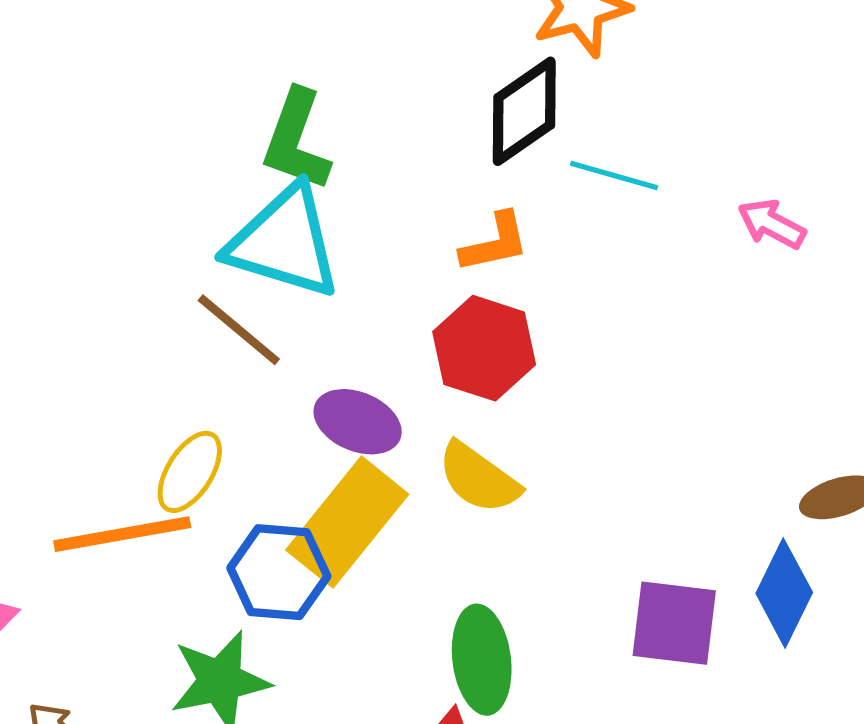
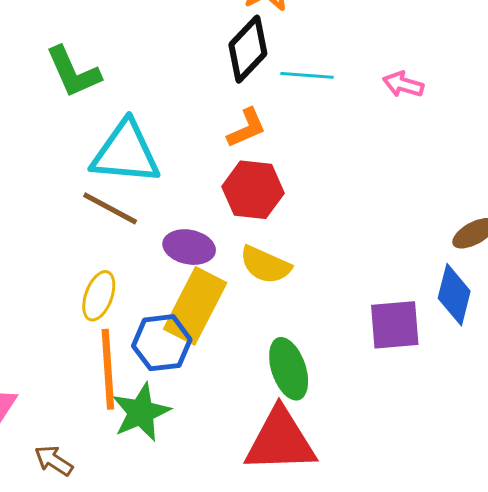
green L-shape: (296, 140) -> (73, 72), moved, turned -32
orange line: (122, 534) -> (108, 369), moved, turned -72

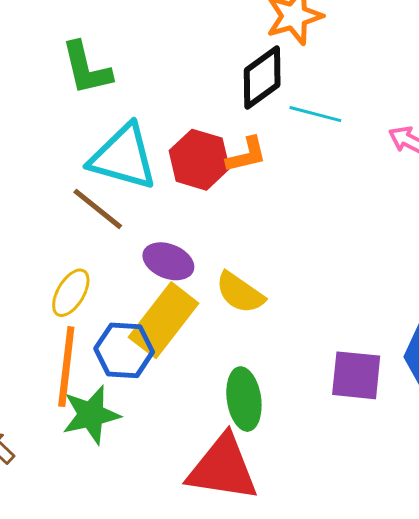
red hexagon: (253, 190) -> (199, 160), moved

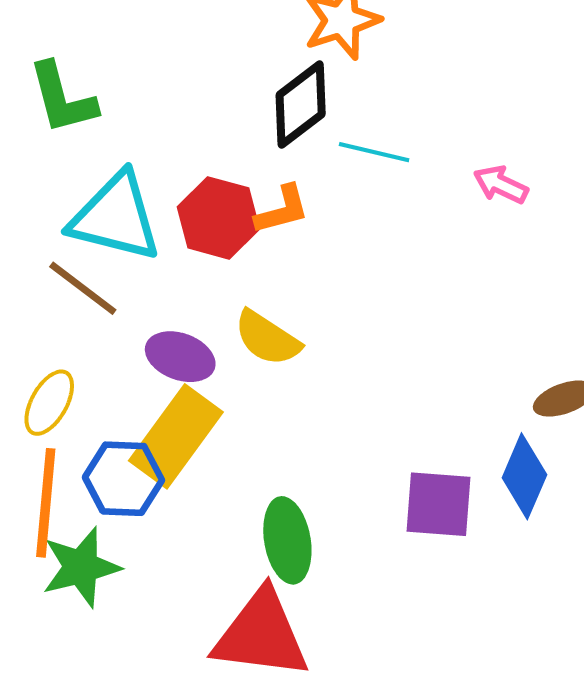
yellow semicircle: (240, 293) -> (267, 338), moved

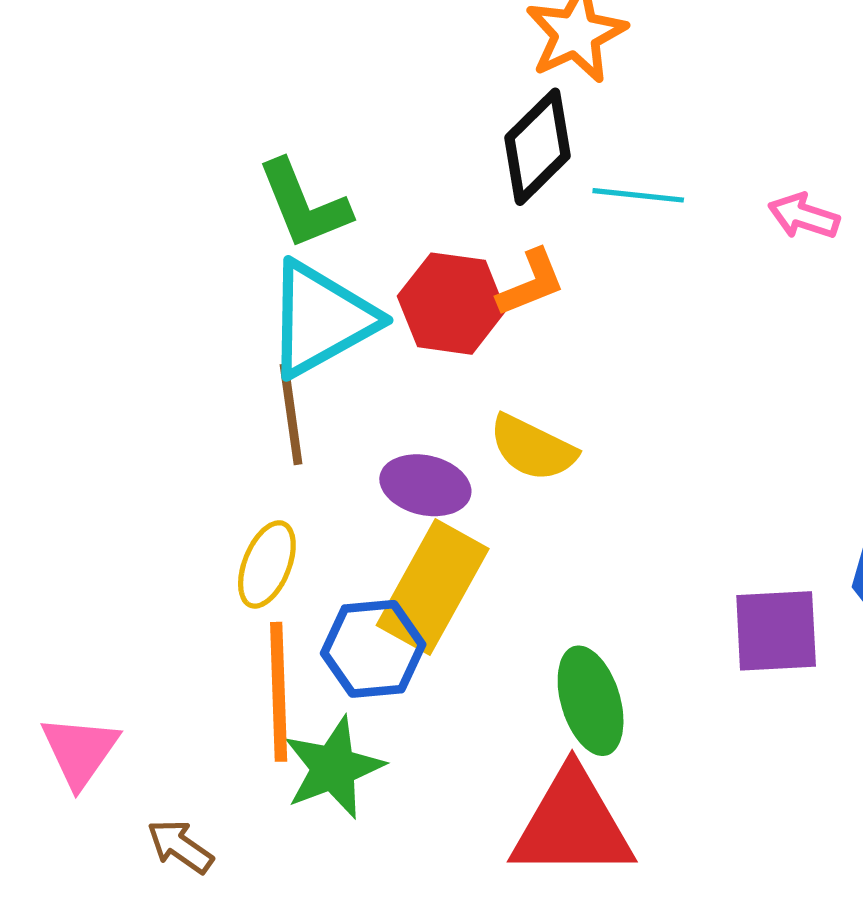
green L-shape: (62, 98) -> (304, 204), moved
cyan triangle: (115, 217) -> (321, 319), turned -36
brown line: (83, 288) -> (291, 414), turned 52

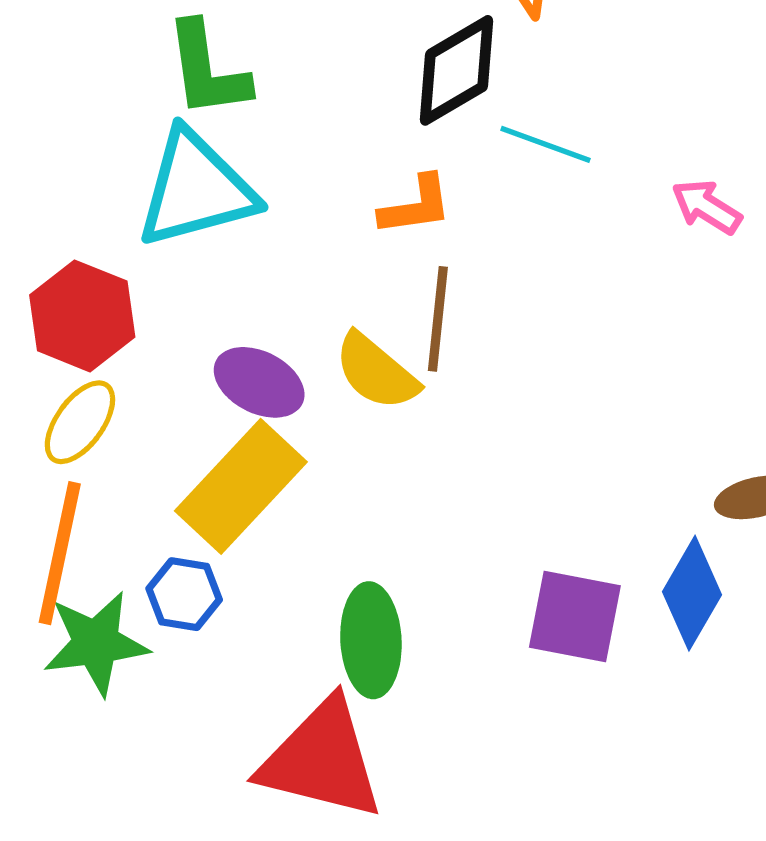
red hexagon: (451, 304) -> (82, 316), moved
brown line: (291, 414) -> (438, 319), moved
blue hexagon: (373, 649) -> (184, 594), moved, size x0.7

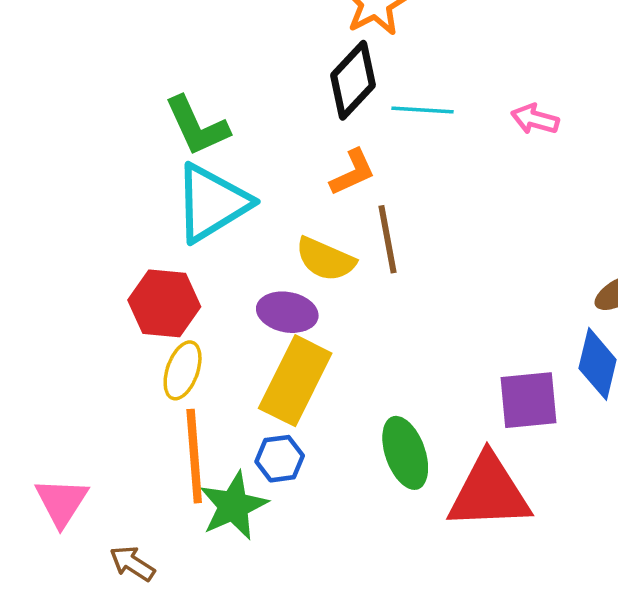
yellow semicircle: (376, 372) -> (325, 259), moved
red triangle: (322, 760) -> (489, 492), moved

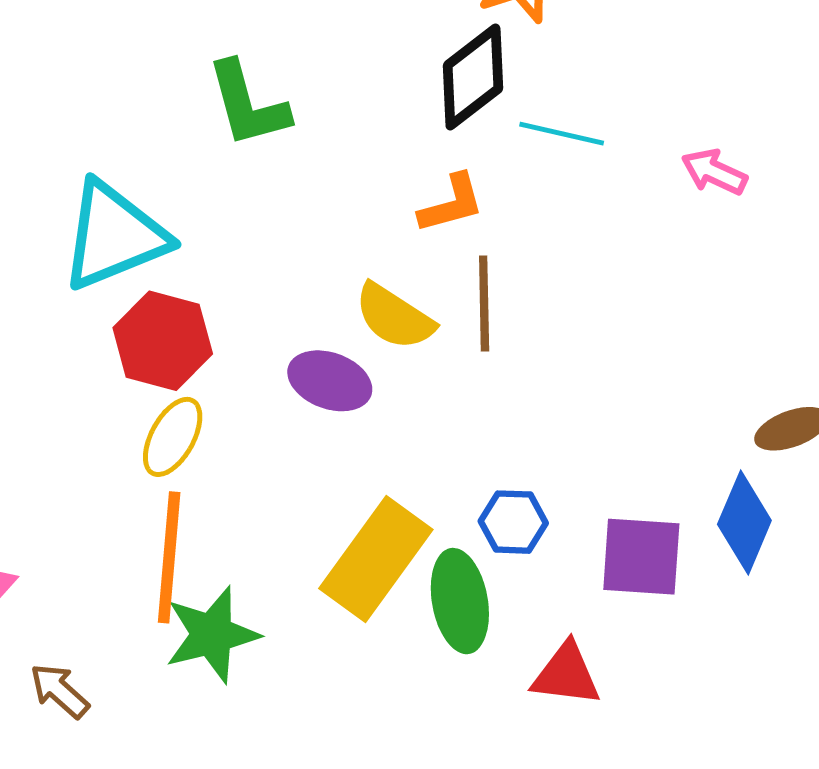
cyan triangle: (212, 203) -> (114, 236), moved
yellow rectangle: (295, 381) -> (376, 559), moved
blue hexagon: (280, 459) -> (513, 522), moved
red triangle: (489, 492) -> (566, 674), size x0.6

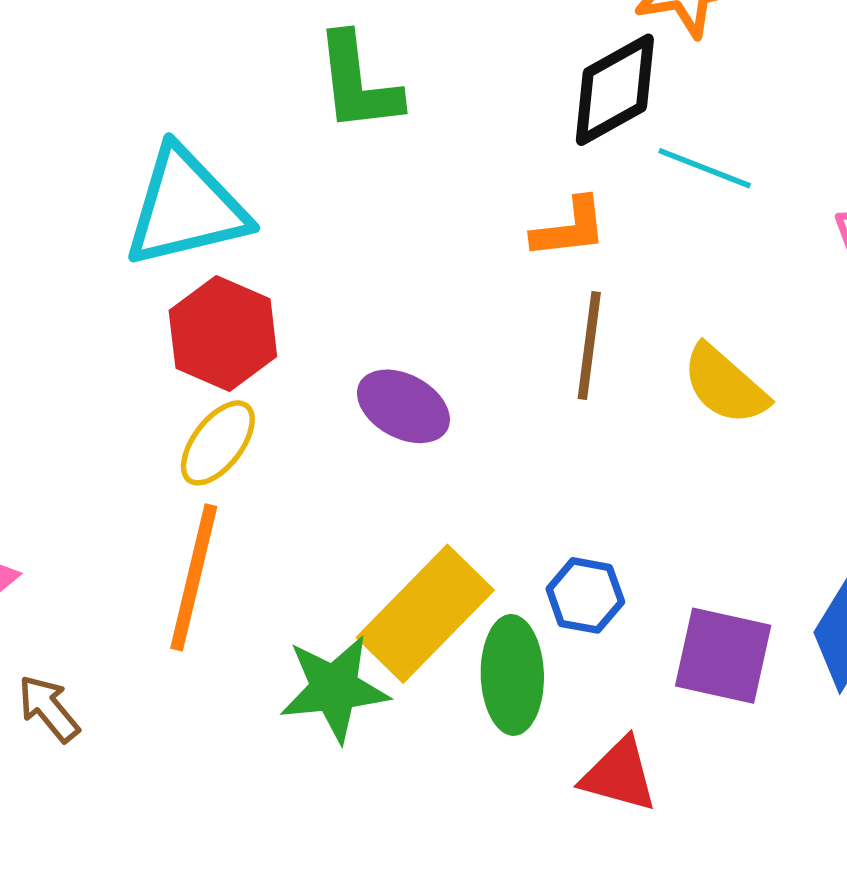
yellow semicircle: (394, 317) -> (725, 385), moved
green star: (212, 635) -> (334, 688), moved

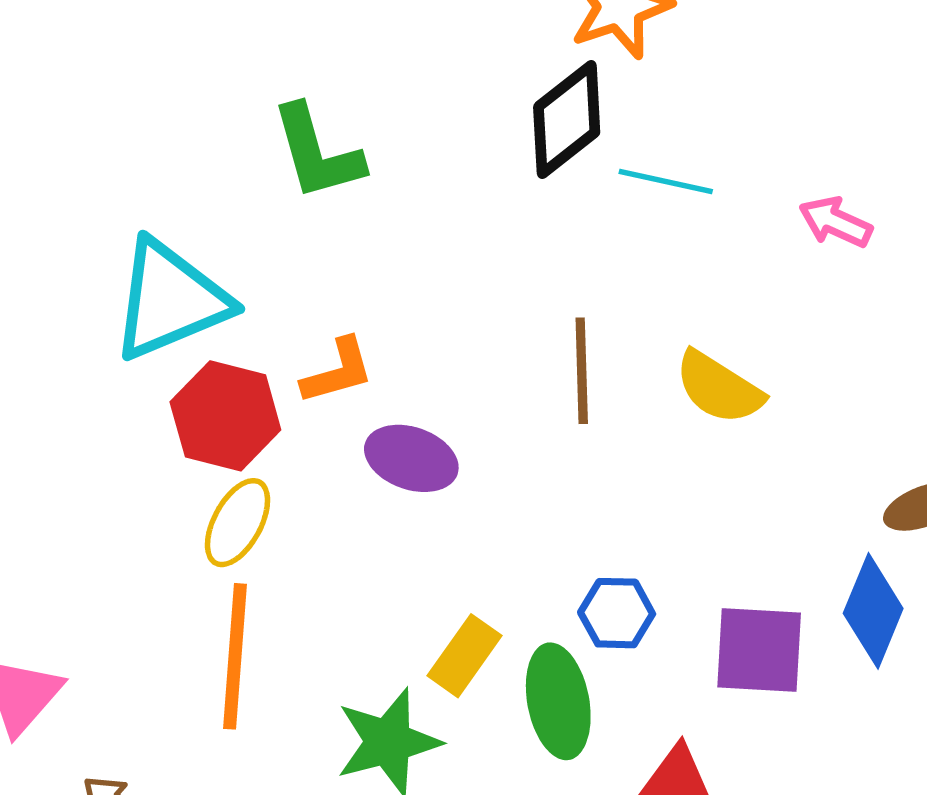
orange L-shape: (569, 228) -> (338, 371), moved
yellow rectangle: (425, 614) -> (465, 656), size x0.6

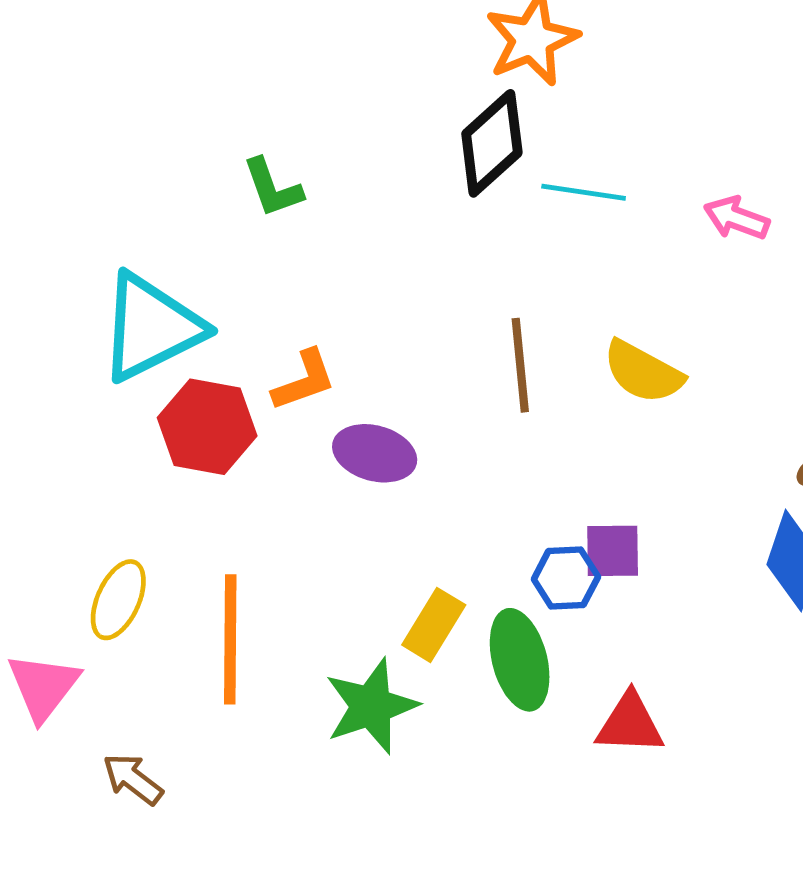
green L-shape: (317, 153) -> (273, 188), size x0.7
yellow ellipse: (238, 523) -> (118, 600), moved
purple square: (759, 650) -> (613, 551), moved, size x0.7

